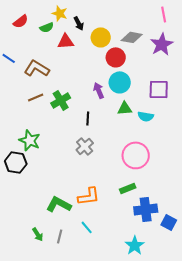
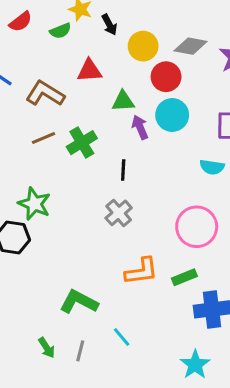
red triangle: (66, 41) -> (89, 71), moved
green triangle: (125, 108) -> (123, 101), moved
orange L-shape: (89, 196) -> (142, 271), moved

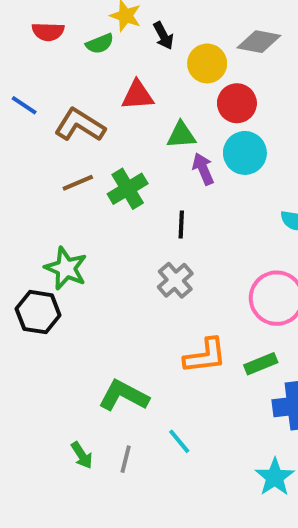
red semicircle: (21, 22) -> (48, 32), turned 40
gray diamond: (191, 46) -> (259, 42), moved

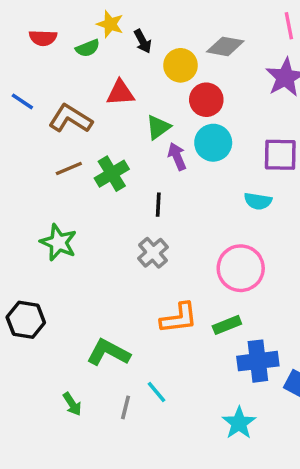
green triangle: (181, 135) -> (158, 127), turned -32
black hexagon: (38, 312) -> (26, 320), moved
gray line: (126, 459) -> (125, 407), moved

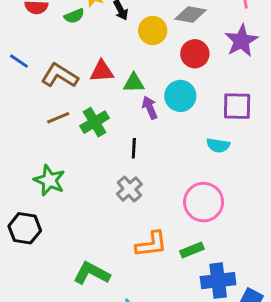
red triangle: (120, 93) -> (102, 71), moved
red circle: (206, 100) -> (195, 54), moved
green triangle: (158, 127) -> (134, 83), turned 35
black hexagon: (26, 320) -> (25, 228), moved

